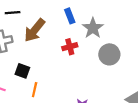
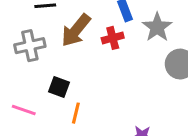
red cross: (70, 47) -> (113, 38), moved

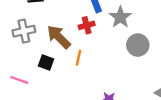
brown arrow: (76, 30) -> (59, 37), moved, turned 96
orange line: (76, 113) -> (79, 58), moved

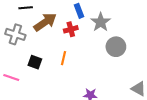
gray cross: (24, 31) -> (15, 34), turned 30
brown arrow: (59, 37) -> (45, 22), moved, turned 100

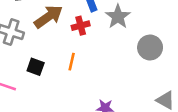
gray circle: (116, 47) -> (150, 47), moved

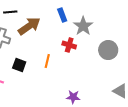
red cross: (81, 26) -> (69, 45), moved, turned 32

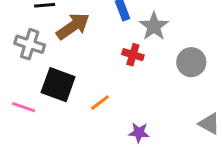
orange line: (47, 61) -> (100, 103), moved, turned 40
black square: (19, 65) -> (58, 85), size x1.6

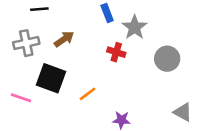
brown arrow: (73, 26) -> (64, 39), moved, size x0.7
gray cross: (30, 44) -> (26, 43), turned -30

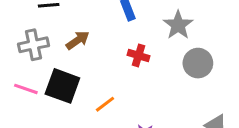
gray star: (135, 27) -> (178, 25), moved
pink line: (21, 98) -> (26, 89), moved

